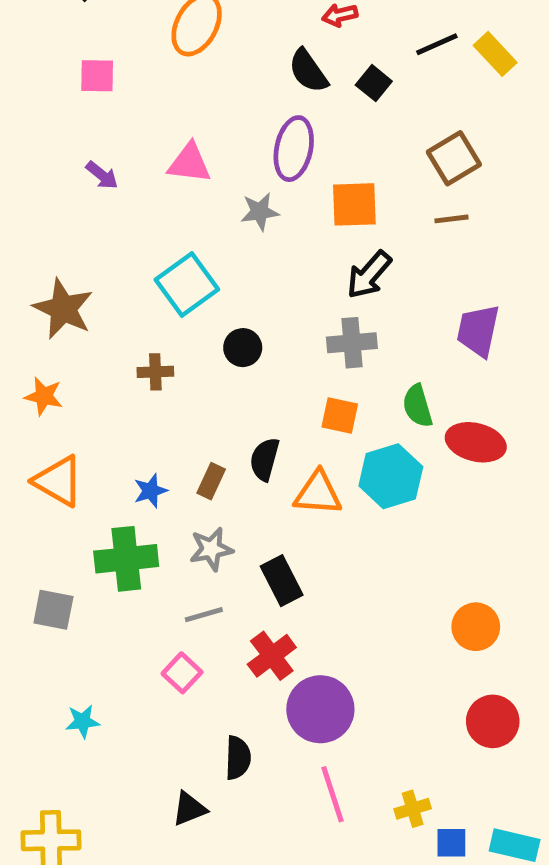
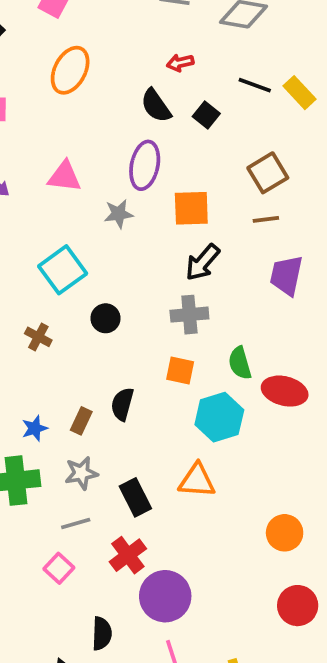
black line: (437, 44) -> (255, 85), turned 44
purple trapezoid: (478, 331) -> (286, 275), moved
brown cross: (155, 372) -> (38, 337), turned 30
orange triangle: (318, 493) -> (197, 481), moved

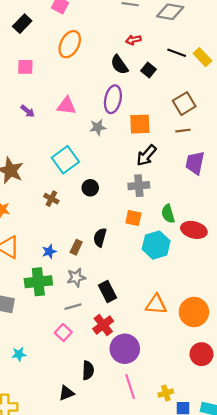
orange triangle: (197, 481) -> (156, 304), moved
orange circle: (285, 533) -> (194, 312), size x1.4

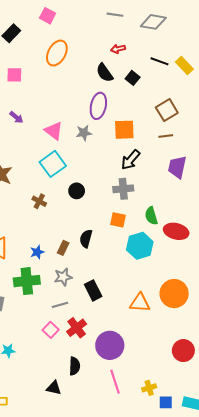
pink triangle: (66, 106) -> (54, 131), moved, turned 30
orange circle: (194, 312) -> (174, 294), moved
red cross: (103, 325) -> (77, 328), moved
black triangle: (66, 393) -> (54, 388), turned 35

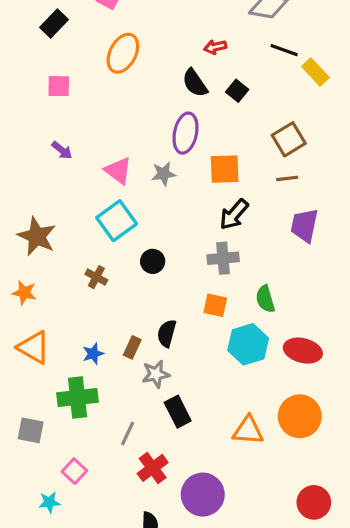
black line: (160, 61) -> (284, 50), moved
red ellipse: (176, 231) -> (303, 351), moved
gray star: (63, 277) -> (156, 374), moved
gray line: (60, 305) -> (128, 434), turned -49
pink square: (51, 330) -> (74, 471), moved

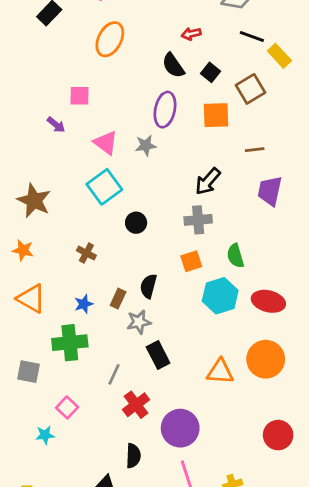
pink square: (59, 86) -> (79, 96), moved
brown square: (289, 139) -> (250, 89), moved
orange square: (225, 169) -> (216, 115), moved
brown cross: (96, 277) -> (86, 253), moved
orange square: (215, 305) -> (191, 261), turned -30

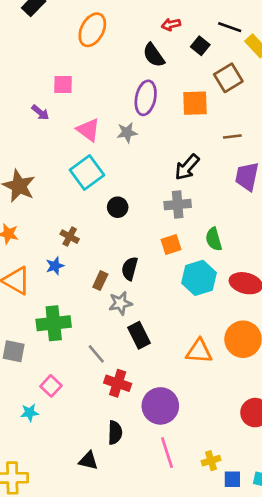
black square: (211, 72) -> (200, 46), moved
blue star: (84, 304) -> (55, 266), moved
gray line: (114, 374) -> (96, 354), turned -65
red cross: (136, 405) -> (118, 383), turned -35

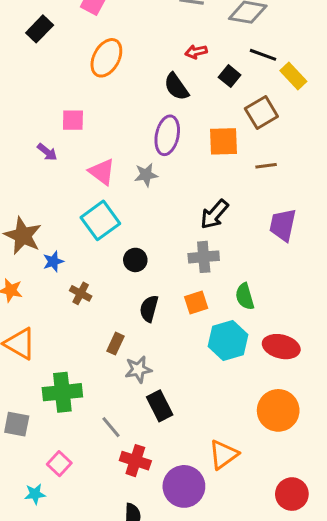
brown line: (232, 136) -> (266, 166), moved
blue star: (55, 266) -> (53, 261), moved
black semicircle: (130, 269) -> (149, 309), moved
orange triangle: (199, 351) -> (223, 455), moved, turned -40

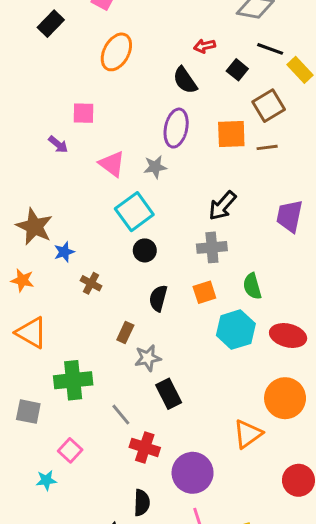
brown line: (266, 166) -> (267, 147), moved
cyan square: (100, 220) -> (134, 212), moved
orange triangle: (223, 455) -> (248, 434), moved

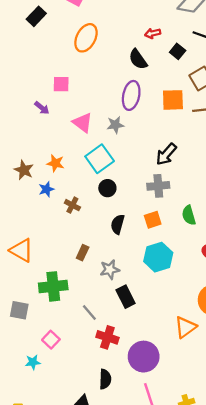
brown star: (34, 227) -> (24, 170), size x0.7
orange star: (22, 280) -> (55, 163), moved
brown cross: (91, 283) -> (72, 205), moved
cyan hexagon: (236, 330) -> (158, 257), moved
brown rectangle: (125, 333) -> (83, 253), moved

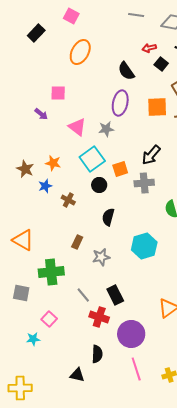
red arrow: (153, 33) -> (149, 48), moved
orange square: (153, 220) -> (120, 169), moved
black rectangle: (126, 297) -> (115, 295), moved

